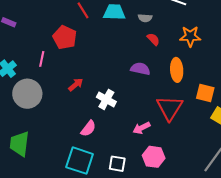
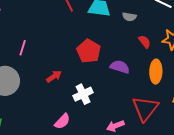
red pentagon: (65, 37) -> (89, 51), moved
red semicircle: (153, 39) -> (145, 42), moved
white cross: (106, 99) -> (83, 94), turned 30

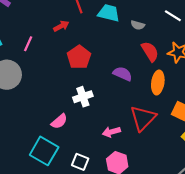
red semicircle: (145, 42) -> (150, 52), size x1.5
red pentagon: (89, 51) -> (79, 57), moved
red arrow: (54, 76) -> (61, 26), moved

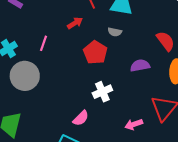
gray semicircle: (138, 25) -> (115, 32), moved
purple semicircle: (123, 74) -> (140, 66), turned -30

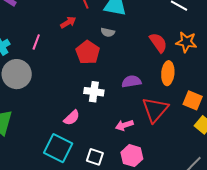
purple semicircle: (140, 66) -> (131, 81), moved
white cross: (102, 92) -> (94, 92), turned 30

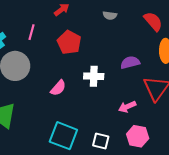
gray semicircle: (108, 32) -> (110, 15), moved
red pentagon: (88, 52) -> (69, 42), moved
pink semicircle: (72, 118) -> (58, 88), moved

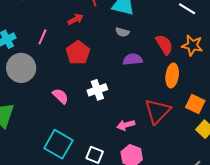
purple semicircle: (130, 63) -> (133, 59), moved
white cross: (94, 76) -> (97, 90), turned -30
pink semicircle: (58, 88) -> (60, 96), turned -96

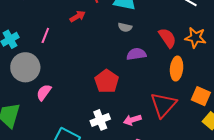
red pentagon: (78, 53) -> (107, 81), moved
white cross: (97, 90) -> (100, 120), moved
pink semicircle: (60, 96) -> (44, 92), moved, turned -96

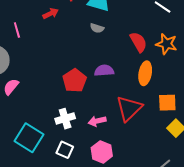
pink line: (45, 35) -> (17, 30), turned -42
purple semicircle: (136, 54) -> (104, 71), moved
orange square: (201, 96) -> (167, 103), turned -30

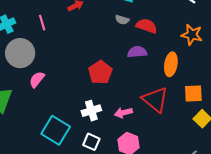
red semicircle: (138, 42) -> (147, 26), moved, turned -40
purple semicircle: (104, 71) -> (137, 52), moved
red triangle: (129, 108) -> (155, 100), turned -36

